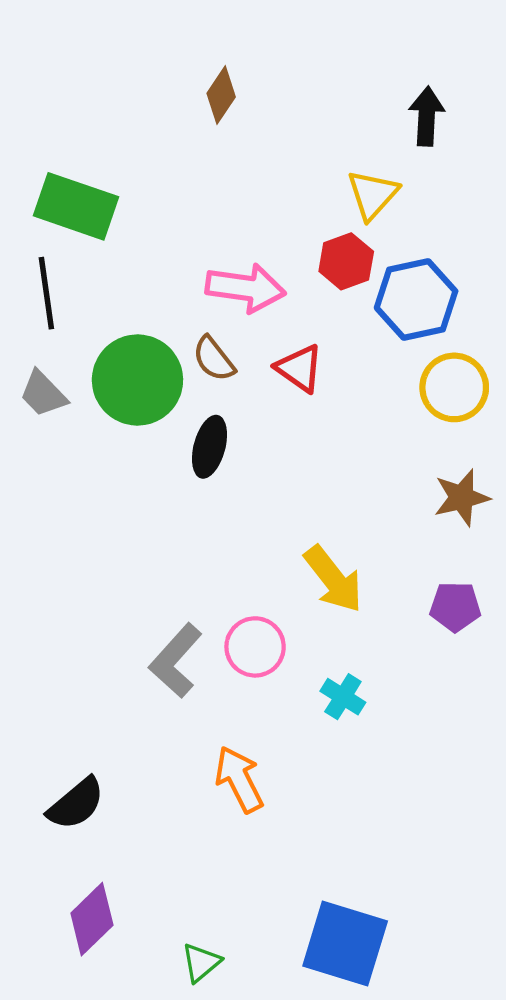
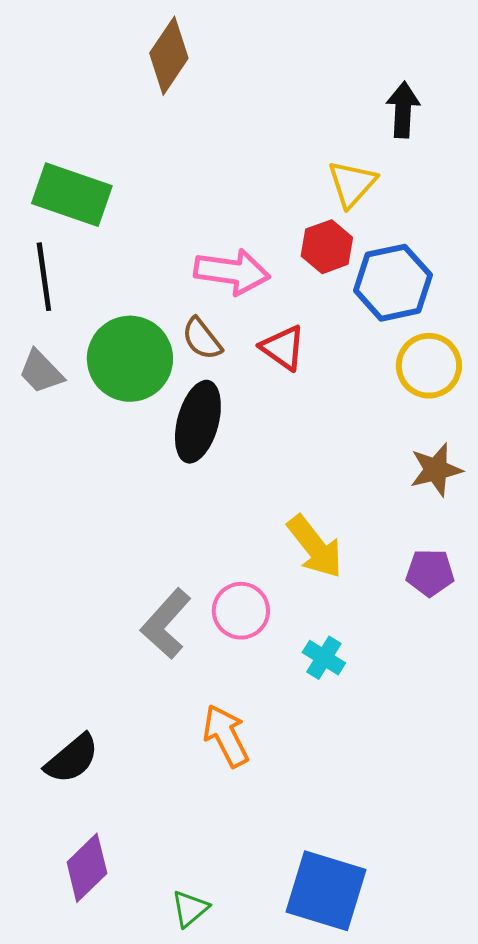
brown diamond: (221, 95) -> (169, 56), moved, size x1.4
black ellipse: (209, 447) -> (198, 422), size x1.4

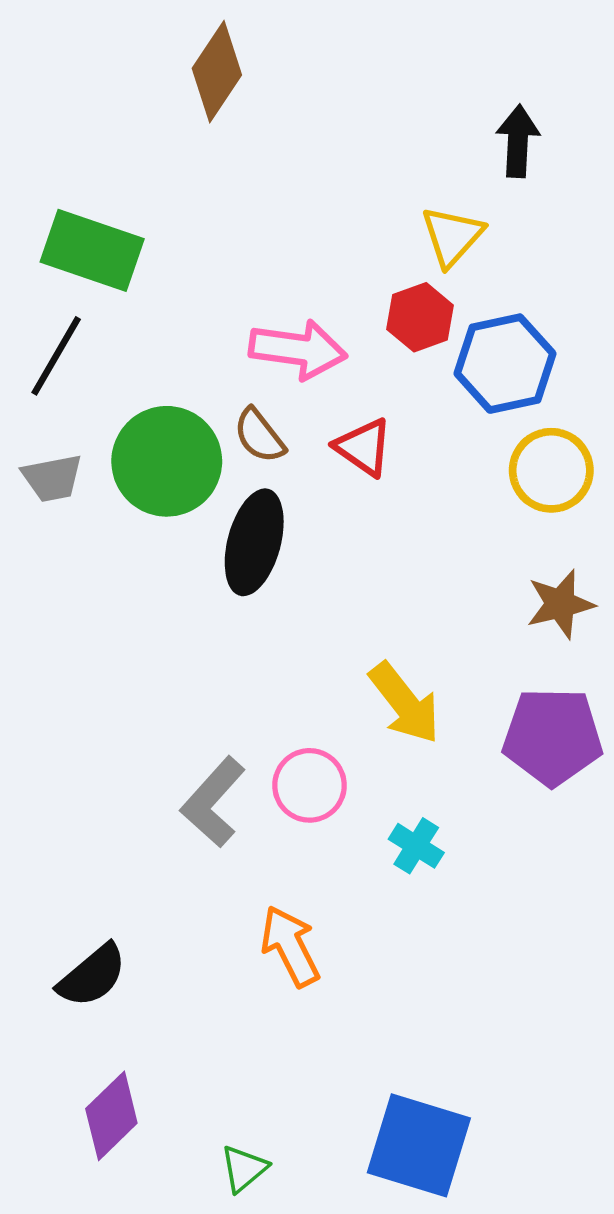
black line: (44, 277) -> (56, 356), turned 38
gray trapezoid: (41, 372) -> (52, 478), turned -57
purple pentagon: (430, 573) -> (553, 737), size x1.6

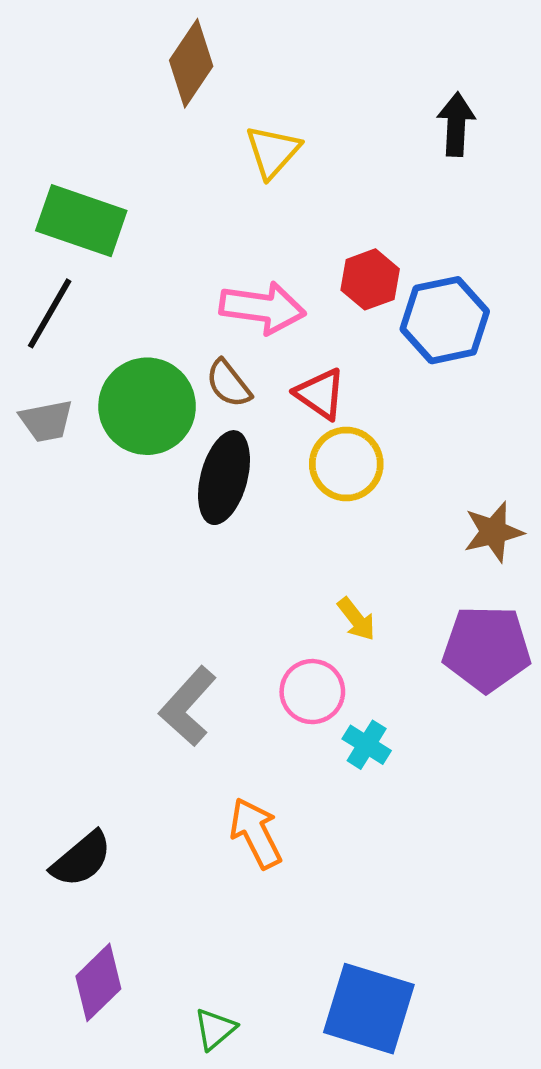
yellow triangle: (452, 236) -> (273, 152), moved
yellow circle: (551, 470) -> (346, 464), moved
yellow arrow: (405, 703) -> (356, 619), size x0.6
pink circle: (309, 785) -> (312, 692), moved

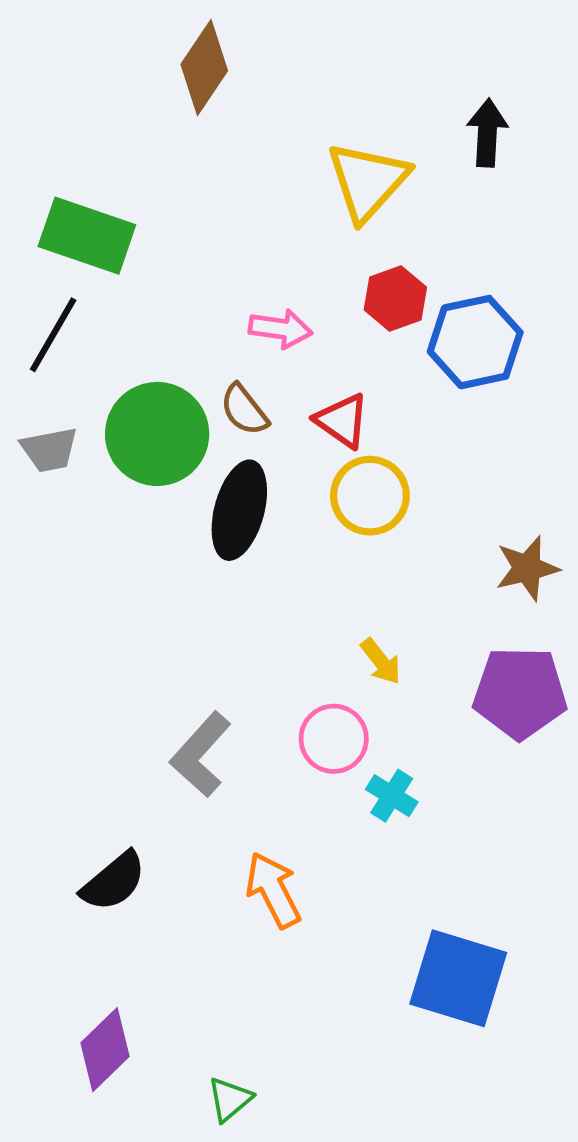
yellow triangle: (273, 152) -> (368, 181), moved, size x1.4
pink arrow: (262, 308) -> (280, 329), size x0.7
black semicircle: (81, 859) -> (114, 881), moved
blue square: (369, 1009) -> (458, 978), moved

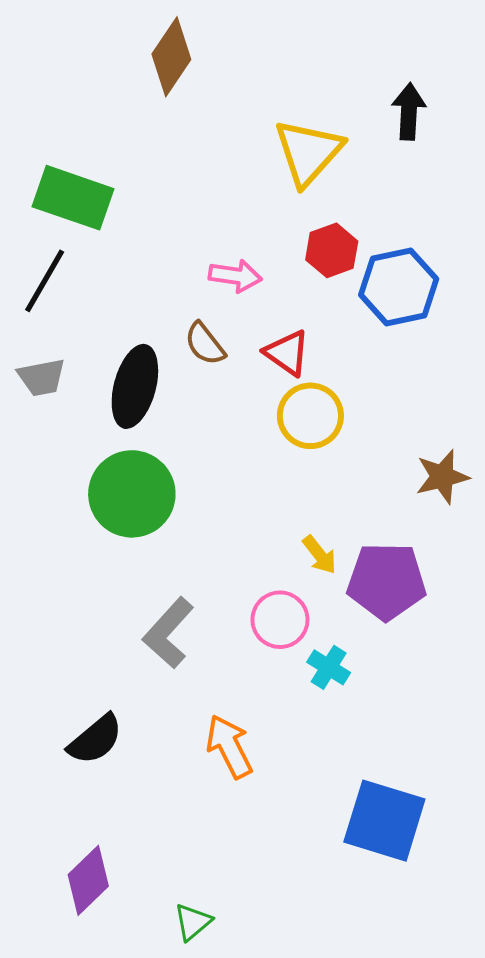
green circle: (157, 434) -> (132, 494), moved
black ellipse: (239, 510) -> (135, 386), moved
purple pentagon: (520, 693) -> (386, 581), moved

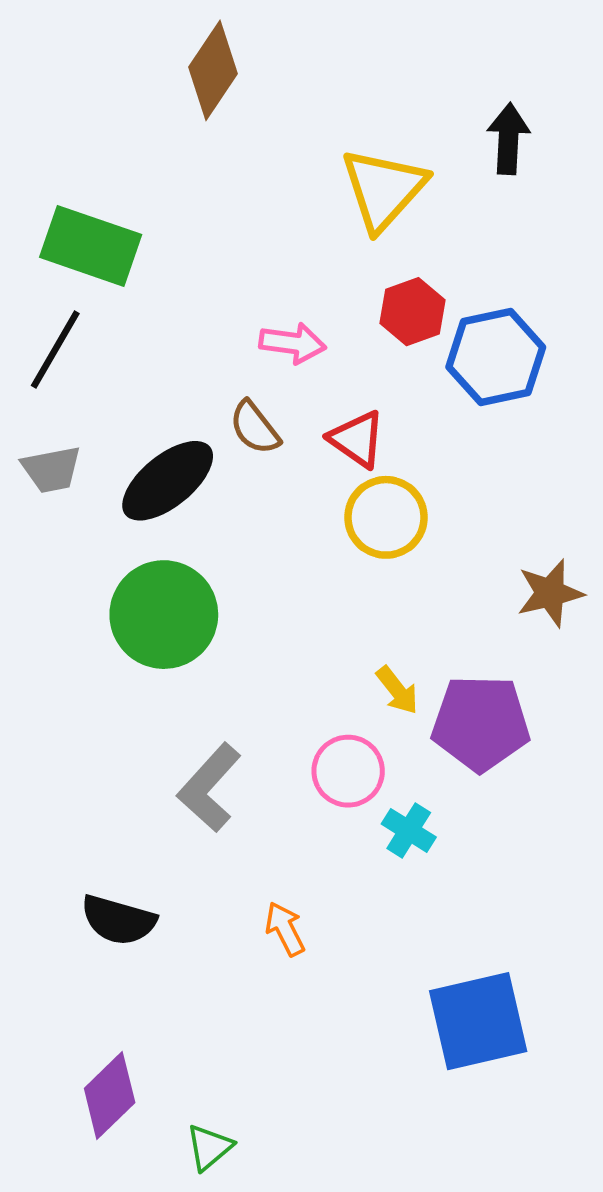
black ellipse: (135, 386) -> (168, 481), turned 36
black semicircle: (95, 739) -> (118, 920), turned 56
orange arrow: (229, 747) -> (285, 929), size x0.7
blue square: (384, 821) -> (478, 1021), turned -30
green triangle: (193, 922) -> (209, 1147), moved

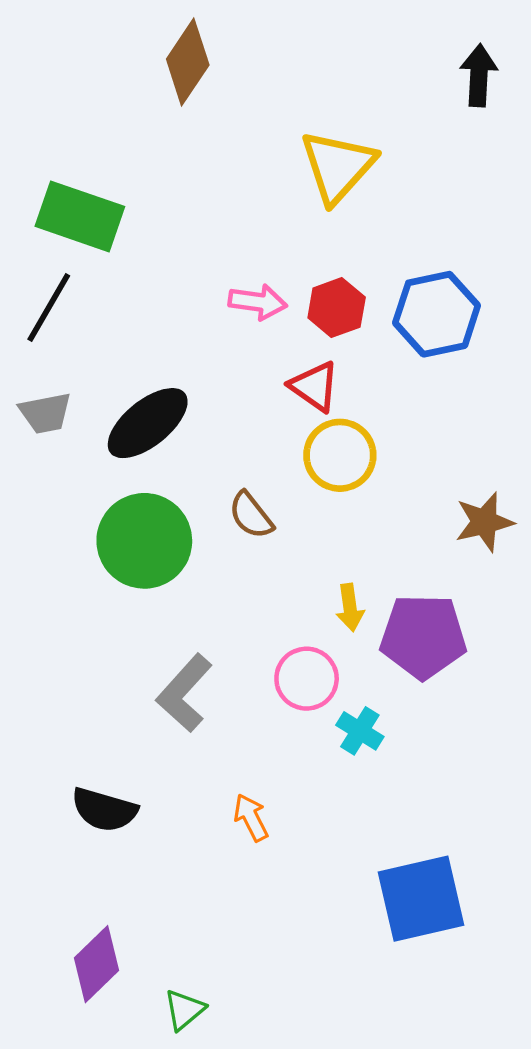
black arrow: (508, 139) -> (479, 75), moved
red hexagon: (413, 312) -> (337, 308), moved
brown semicircle: (255, 428) -> (251, 515), moved
yellow arrow: (397, 690) -> (350, 608), turned 30

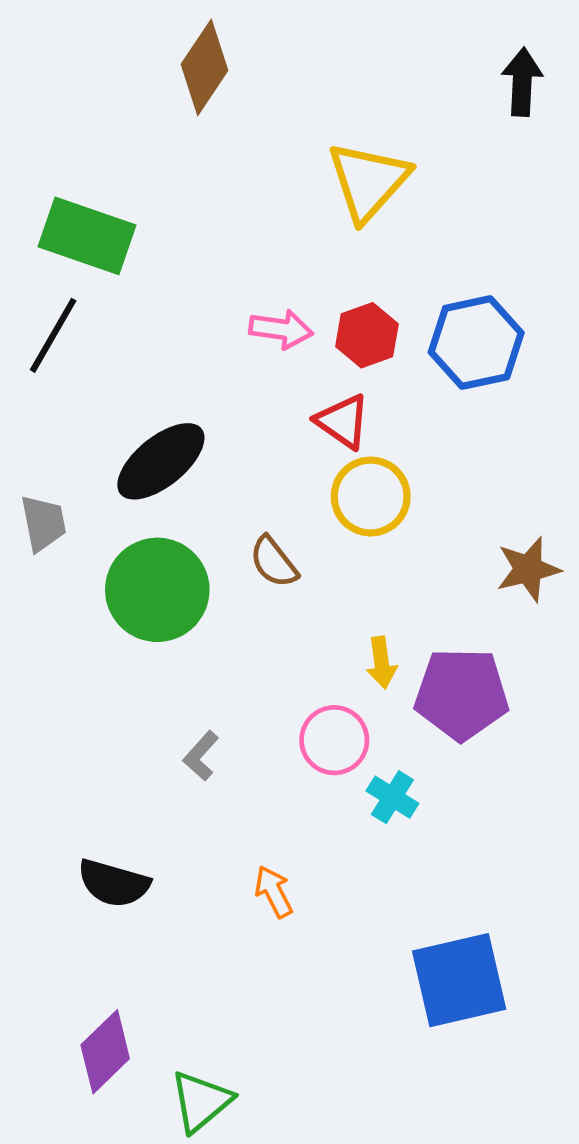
gray trapezoid: (45, 413) -> (43, 523), moved, turned -90
gray L-shape: (184, 693) -> (201, 756), size x0.6
green triangle: (184, 1010) -> (201, 1101), size x1.4

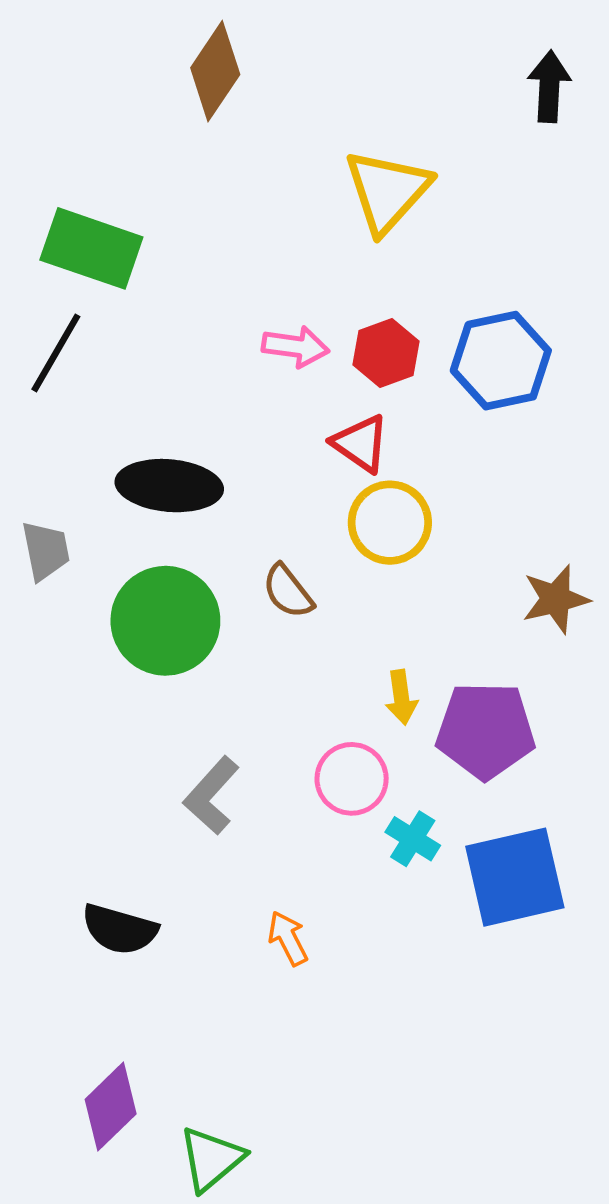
black ellipse: (161, 461) -> (169, 486), turned 44
gray L-shape: (201, 756) -> (211, 795), size x1.5
blue square: (459, 980) -> (515, 877), moved

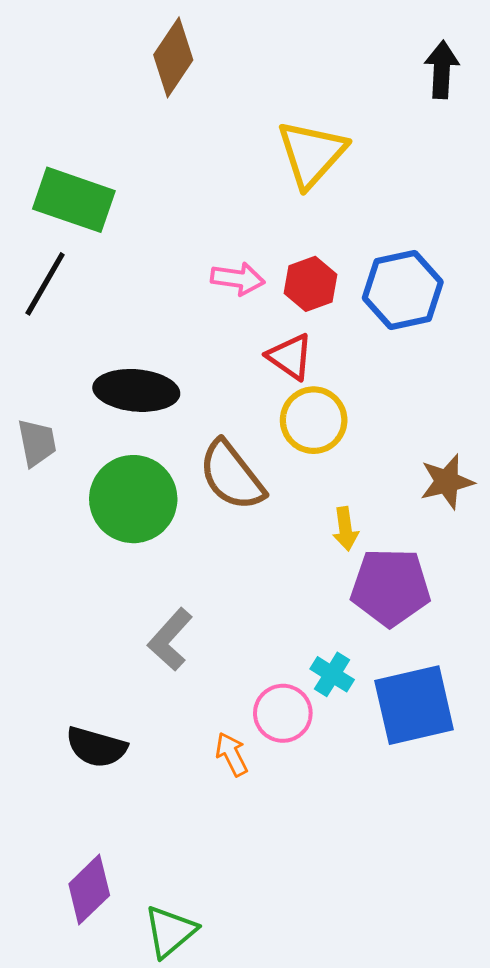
brown semicircle: (288, 591) -> (232, 476), size x1.6
yellow arrow: (401, 697) -> (345, 529), moved
pink circle: (352, 779) -> (283, 713), moved

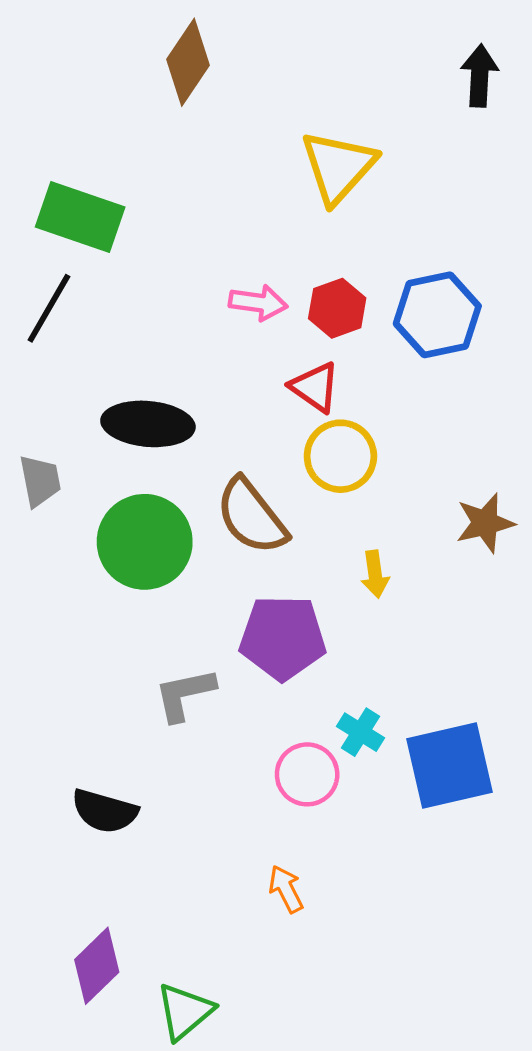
purple pentagon: (390, 587) -> (283, 638), moved
gray L-shape: (170, 639) -> (185, 694), turned 36
orange arrow: (232, 754) -> (286, 889), moved

